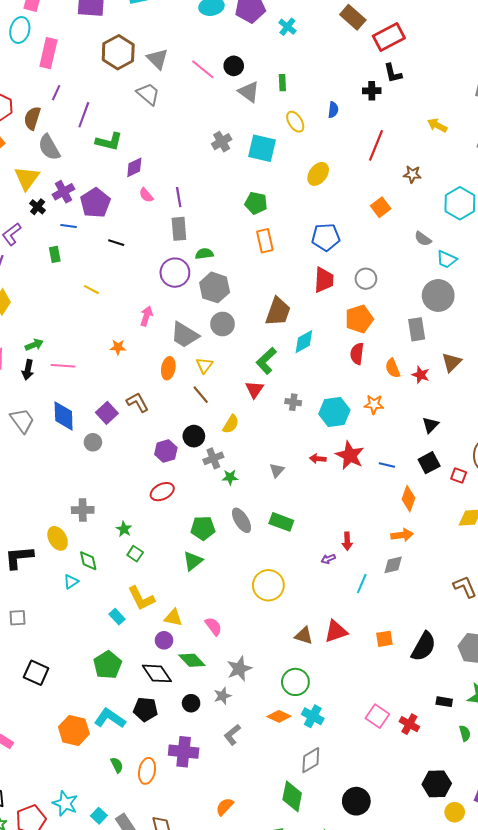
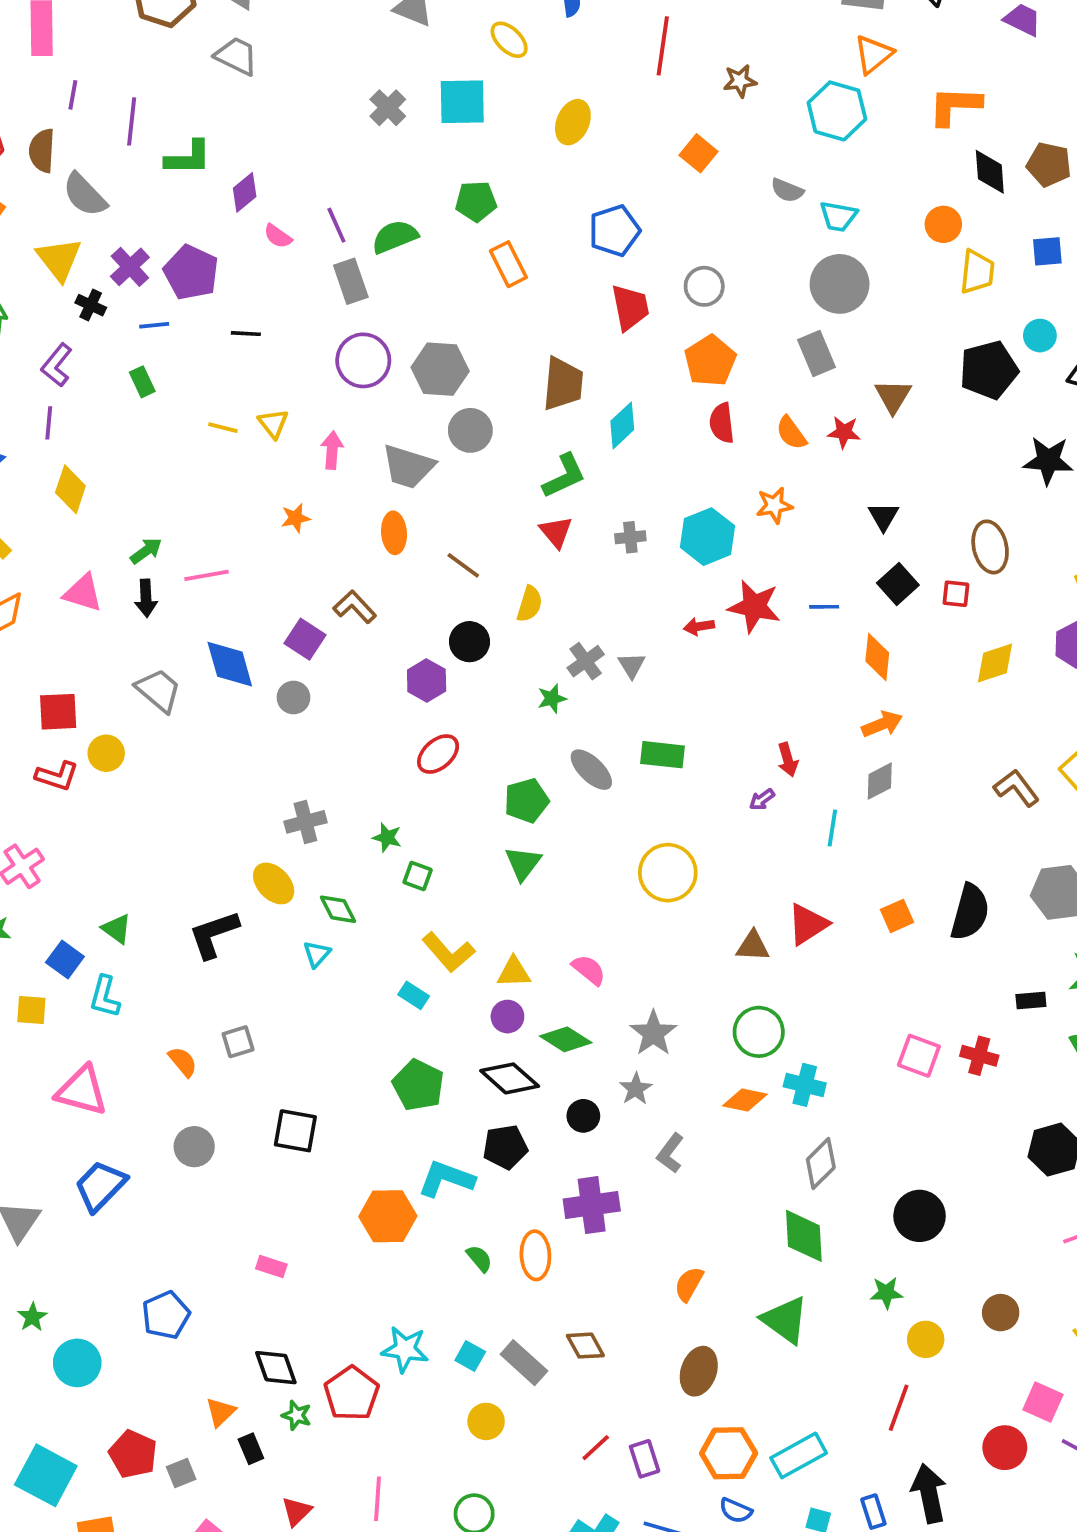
green semicircle: (204, 254) -> (395, 237), moved, size x1.4
green L-shape: (266, 361) -> (564, 476), turned -148
yellow triangle: (204, 365) -> (273, 424), moved
gray cross: (213, 458) -> (586, 661), moved

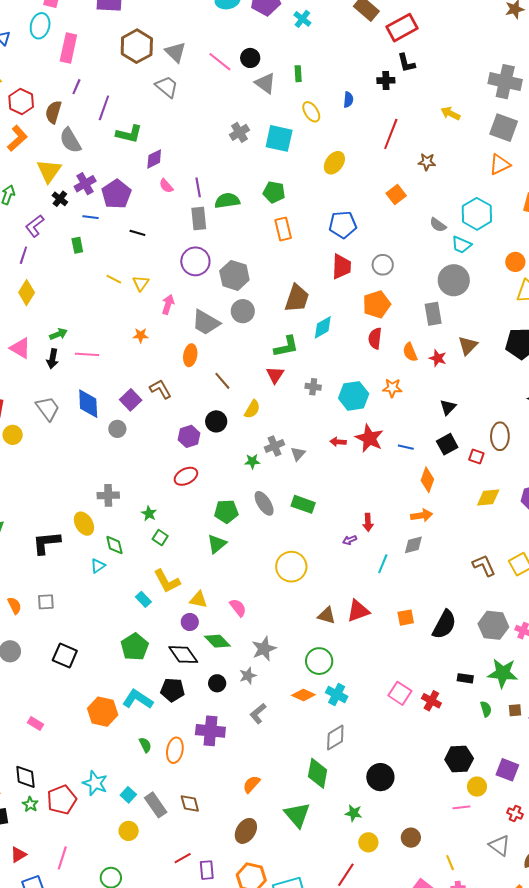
cyan hexagon: (837, 111) -> (477, 214), moved

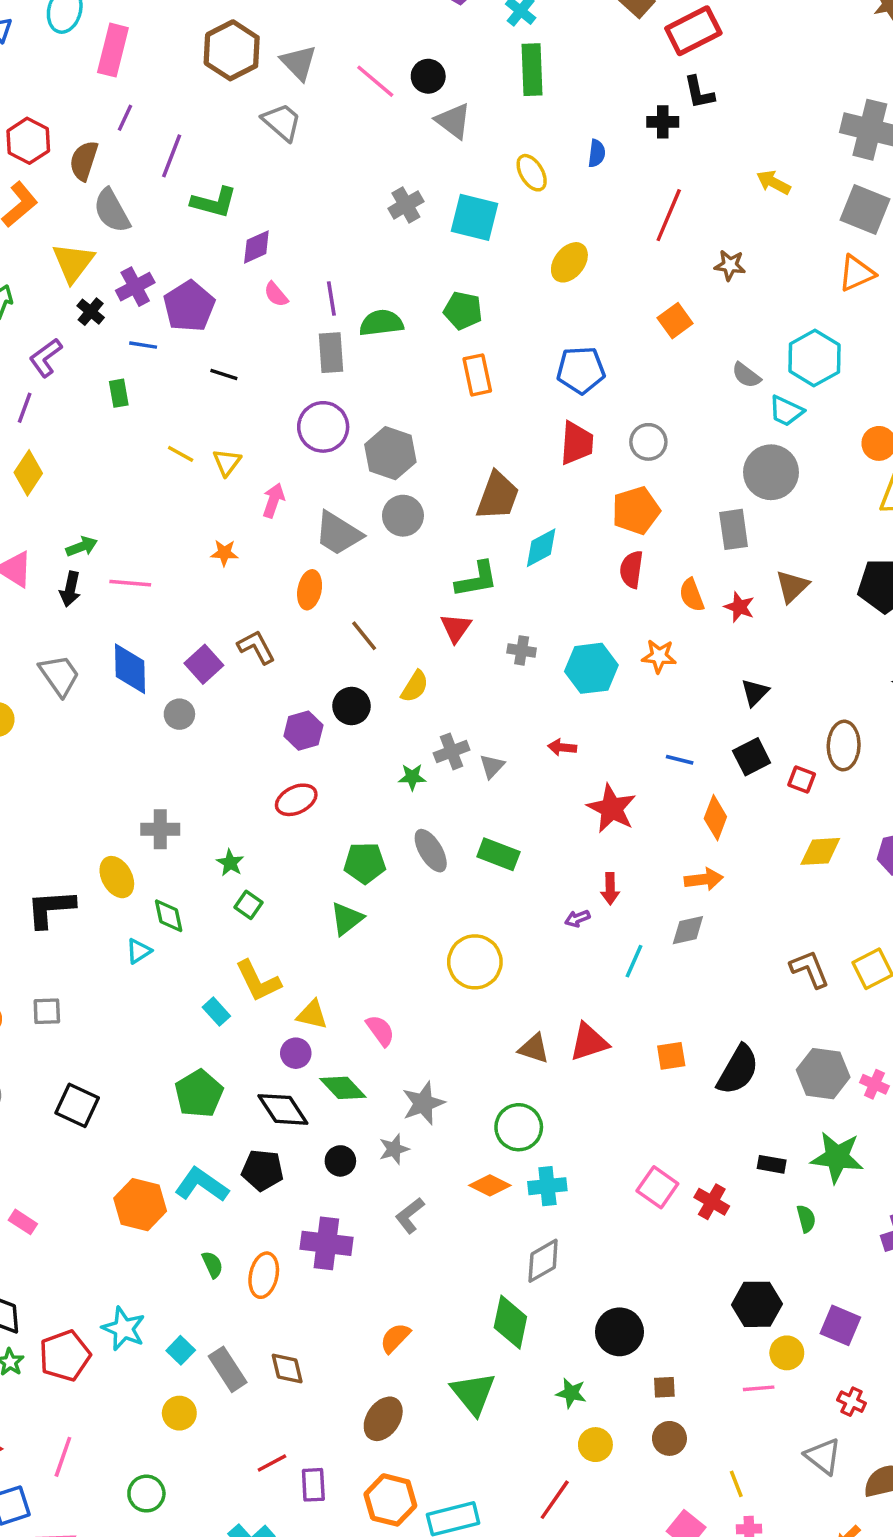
green rectangle: (298, 74) -> (532, 70), moved, size x1.8
red star: (369, 438) -> (612, 808), moved
cyan cross: (337, 694) -> (547, 1186), turned -35
brown square: (515, 710) -> (664, 1387), moved

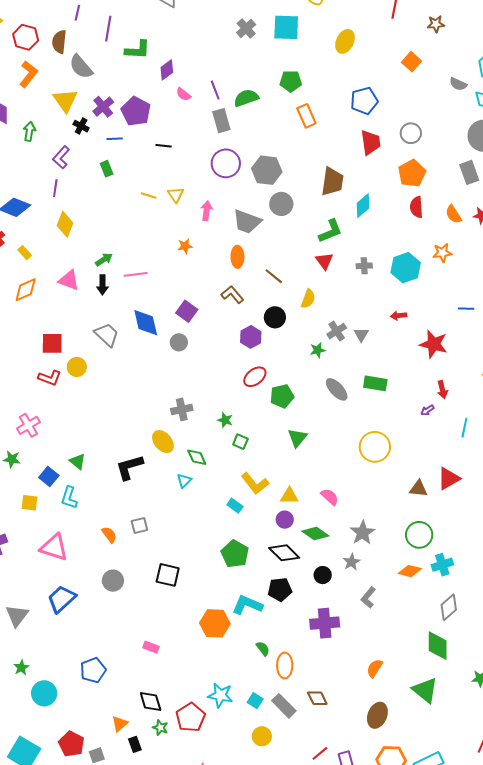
brown L-shape: (256, 647) -> (232, 295), moved
green pentagon: (365, 863) -> (282, 396), moved
orange ellipse: (264, 1275) -> (285, 665), moved

